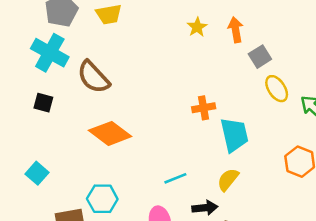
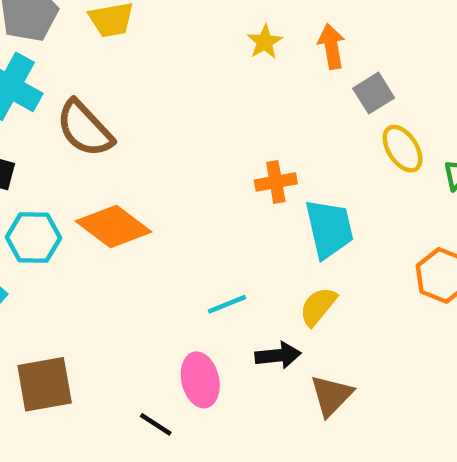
cyan hexagon: (102, 199) -> (33, 238), moved

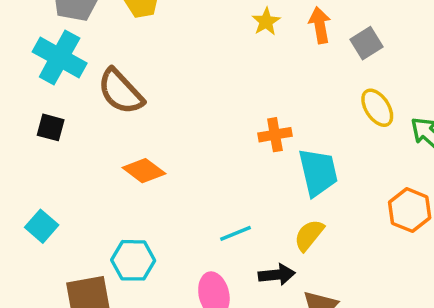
gray square: (374, 93) -> (366, 43), moved
orange diamond: (114, 226) -> (144, 171), size x0.7
cyan hexagon: (33, 238) -> (133, 260), moved

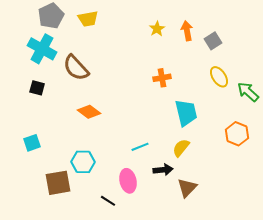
orange cross: (275, 135) -> (162, 78), moved
cyan square: (42, 226) -> (32, 143), turned 30

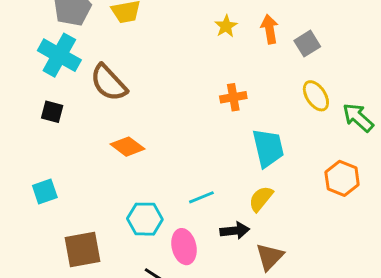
cyan hexagon: (83, 162) -> (145, 219), moved

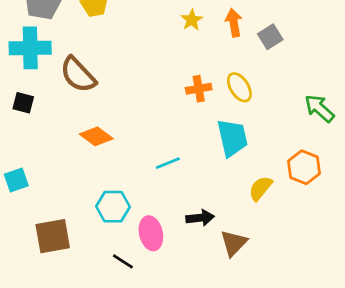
cyan cross: (59, 55) -> (30, 48), turned -30
yellow ellipse: (316, 96) -> (239, 87), moved
cyan line: (201, 197) -> (168, 163), moved
yellow semicircle: (261, 199) -> (260, 188), moved

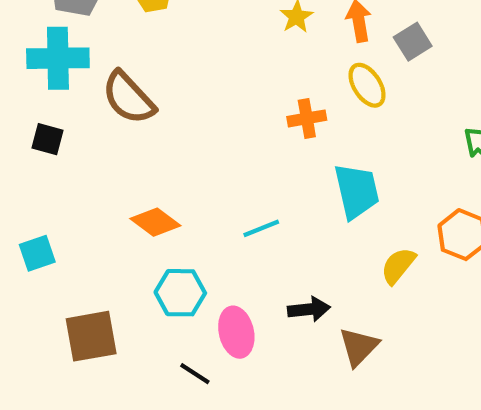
yellow ellipse: (239, 87) -> (367, 85), moved
orange diamond: (96, 136) -> (155, 222), moved

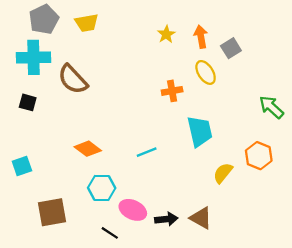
black arrow: (309, 309) -> (166, 219), moved
pink ellipse: (236, 332) -> (133, 210), turned -52
brown triangle: (359, 347) -> (201, 218), turned -45

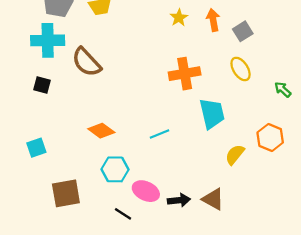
yellow ellipse: (206, 72) -> (241, 69), moved
orange cross: (172, 91) -> (185, 74), size x1.5
green arrow: (271, 107) -> (283, 90), size x0.7

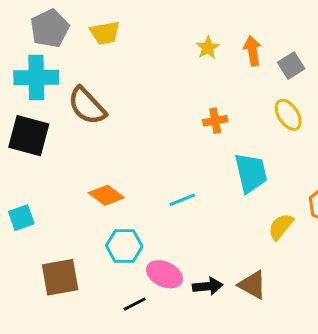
orange cross: (185, 74) -> (215, 121), size x0.6
black square: (42, 85) -> (29, 136), size x1.8
black line: (123, 214) -> (135, 304), turned -60

